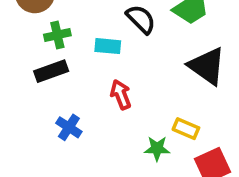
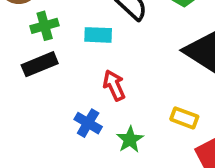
blue cross: (69, 127) -> (88, 123), moved
green star: (157, 148) -> (130, 140), moved, turned -30

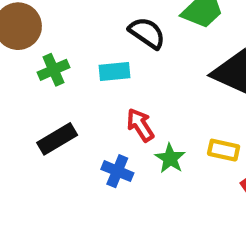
black rectangle: (40, 64) -> (57, 139), moved
green star: (130, 140) -> (170, 158), moved

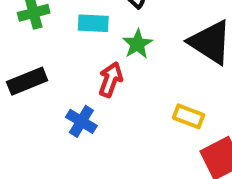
red arrow: (140, 125) -> (111, 80), turned 44
green star: (170, 158) -> (137, 44), moved

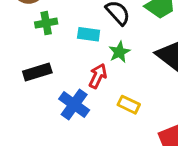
yellow rectangle: (189, 116) -> (129, 105), moved
blue cross: (81, 121) -> (74, 104), size x1.4

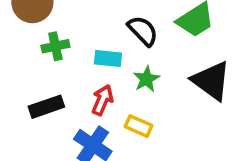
red arrow: (98, 76) -> (102, 100), moved
yellow rectangle: (129, 105) -> (139, 126), moved

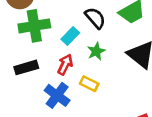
green cross: (55, 46) -> (34, 26), size x1.6
cyan rectangle: (108, 58) -> (70, 36), turned -54

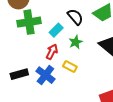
black rectangle: (26, 67) -> (19, 74), moved

